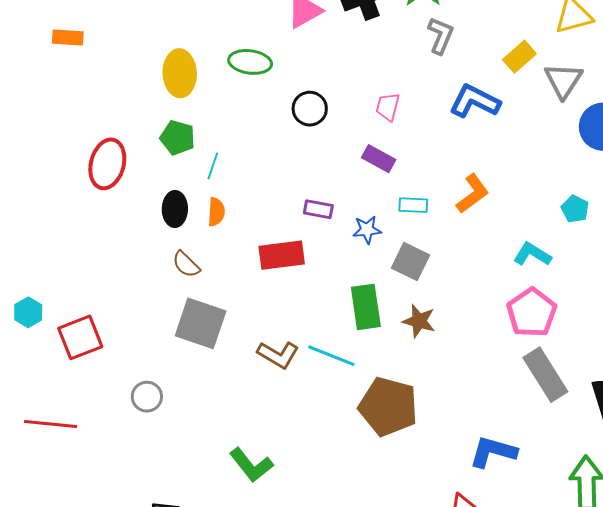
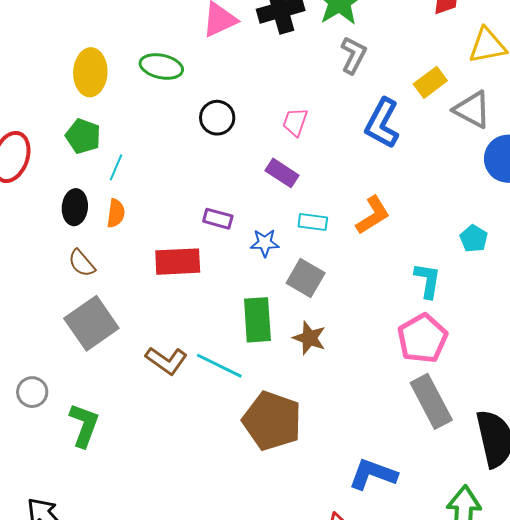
gray triangle: (563, 81) -> (472, 110), turned -39
blue L-shape: (475, 101) -> (382, 123), turned -93
cyan L-shape: (532, 254) -> (428, 280), turned 63
gray square: (201, 323) -> (91, 323), turned 32
green L-shape: (251, 465) -> (84, 425), moved, turned -126

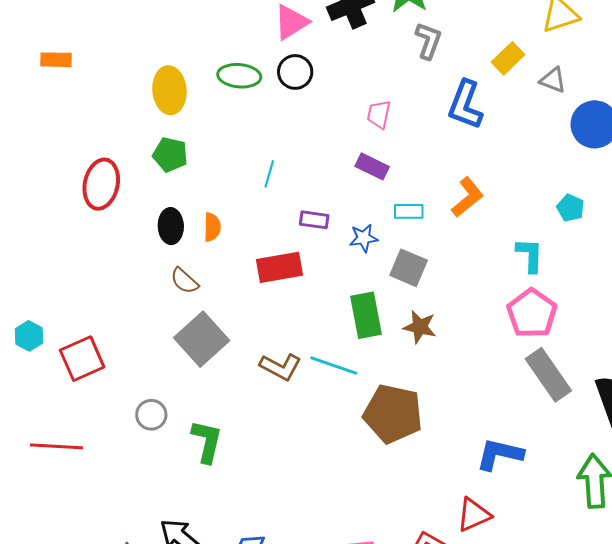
gray triangle: (472, 110) -> (553, 80), size x0.7
black circle: (217, 118) -> (295, 72), moved
cyan line: (116, 167) -> (269, 174), moved

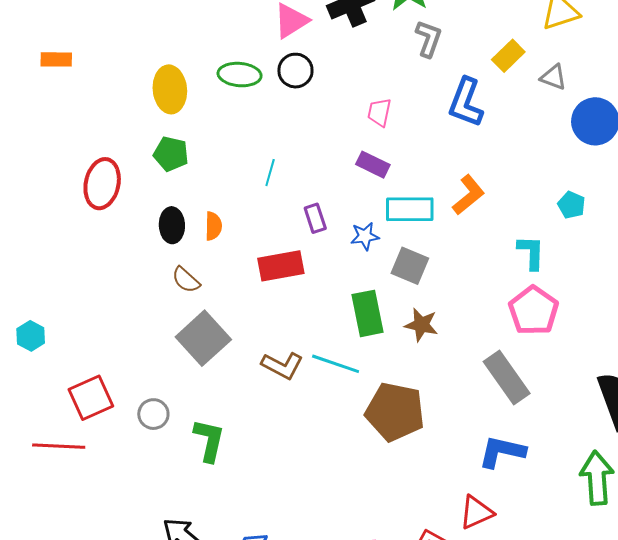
cyan rectangle: (409, 211) -> (410, 209), size x1.6
purple rectangle: (314, 220) -> (315, 218), turned 64
red square: (82, 359) -> (91, 398), moved
gray rectangle: (548, 375) -> (507, 377), moved

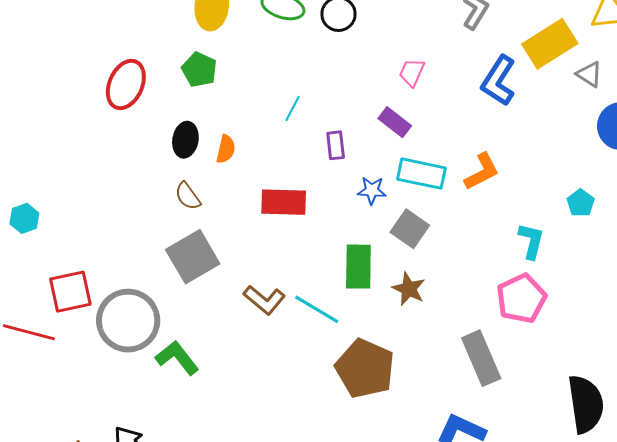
yellow rectangle: (508, 56) -> (550, 44), size x1.6
purple rectangle: (315, 218) -> (336, 145), moved
gray circle: (153, 414) -> (128, 321), size x2.0
green L-shape: (209, 440) -> (177, 358), turned -63

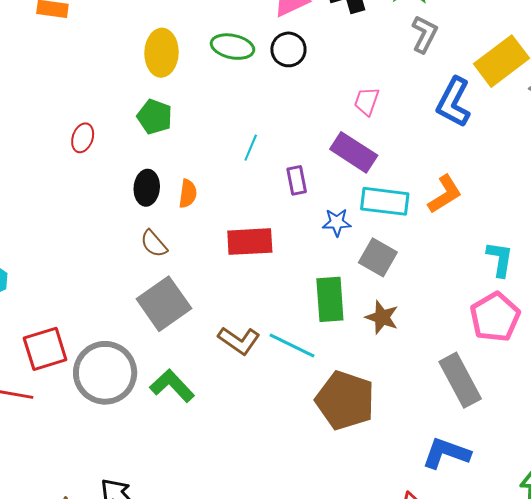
red ellipse: (126, 85) -> (83, 138), size x0.6
purple rectangle: (395, 122) -> (354, 152), size x1.4
green L-shape: (177, 358) -> (172, 386), moved

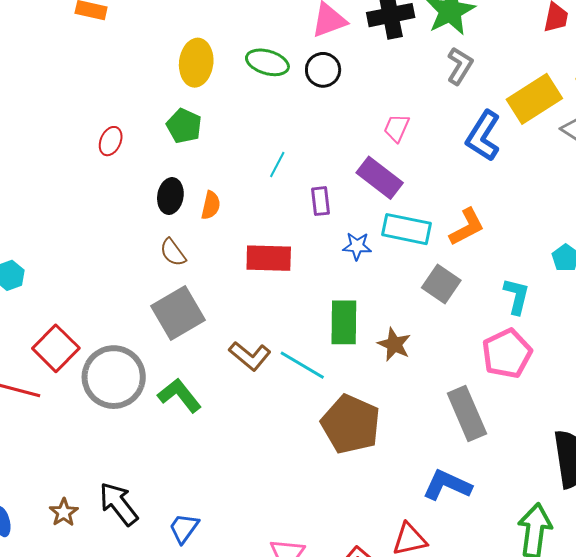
gray square: (378, 257) -> (441, 284), moved
red square: (45, 349) -> (56, 348), turned -33

